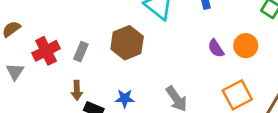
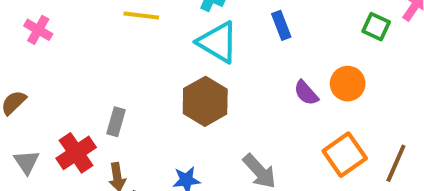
brown hexagon: (127, 43) -> (205, 101), moved
red cross: (46, 51) -> (76, 153), moved

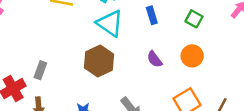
green square: (376, 27) -> (194, 19), moved
purple semicircle: (306, 93) -> (155, 59), moved

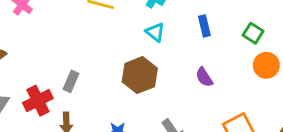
cyan triangle: (110, 23) -> (155, 32), size x0.6
orange circle: (192, 56) -> (266, 65), moved

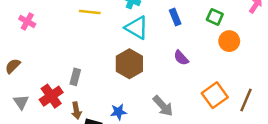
cyan triangle: (155, 32) -> (137, 28), size x1.5

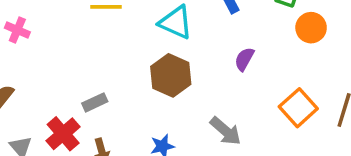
purple semicircle: (181, 58) -> (244, 59), turned 77
gray rectangle: (75, 77) -> (95, 102), turned 56

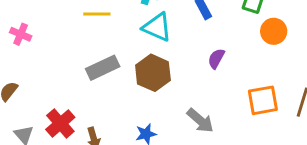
gray rectangle: (95, 102) -> (103, 68), moved, size x1.5
orange square: (298, 108) -> (263, 100), turned 32

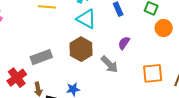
gray rectangle: (103, 68) -> (41, 57), moved
gray arrow: (200, 121) -> (109, 64), moved

